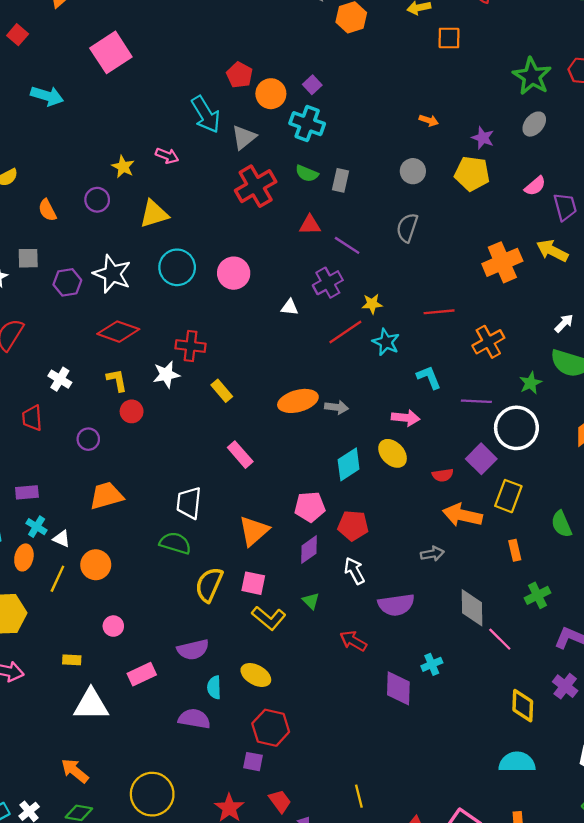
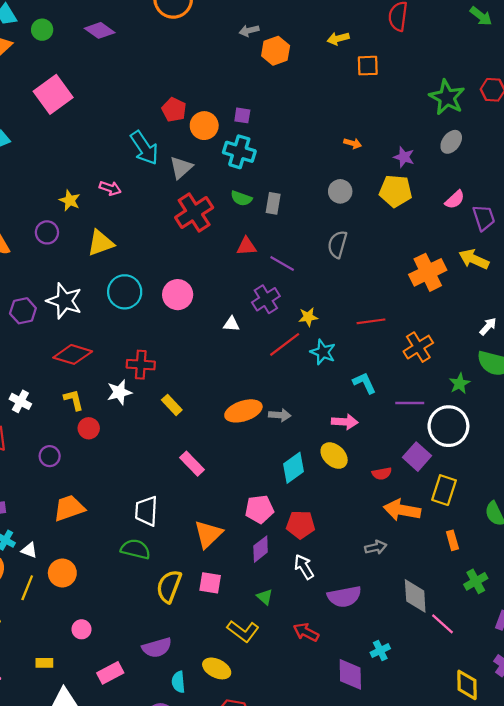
purple square: (312, 85) -> (242, 115), turned -35
yellow L-shape: (269, 618) -> (243, 631), moved

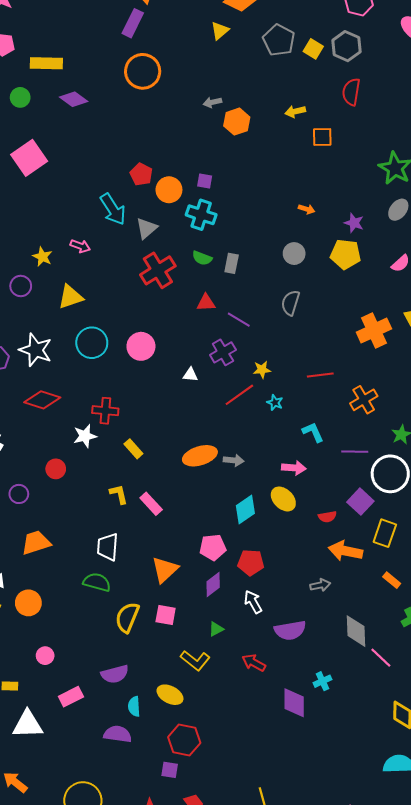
cyan star: (323, 352) -> (275, 403), size x0.7
yellow L-shape: (74, 400) -> (119, 494), moved
orange rectangle: (452, 540) -> (392, 580), turned -36
green triangle: (265, 597) -> (216, 629), turned 49

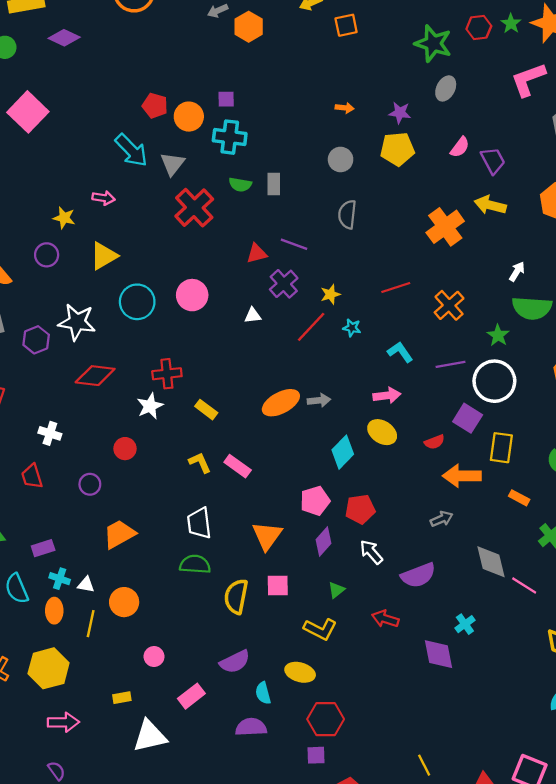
red triangle: (206, 303) -> (257, 253), moved

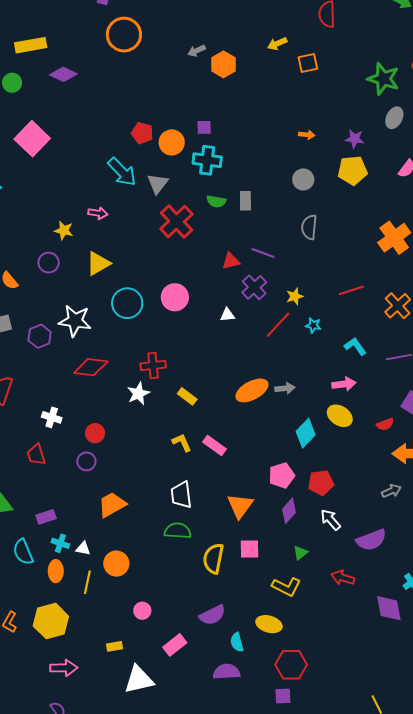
red circle: (125, 449) -> (95, 433), moved

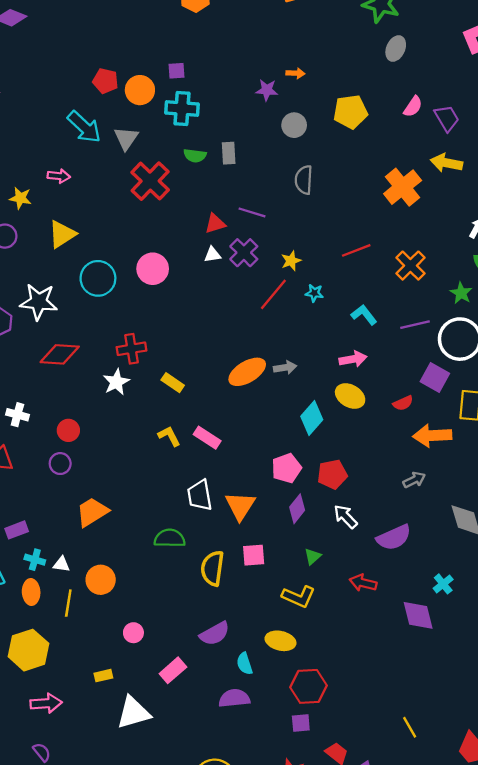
purple star: (355, 139) -> (267, 90), moved
white triangle: (227, 315) -> (212, 255), moved
white trapezoid: (181, 495) -> (200, 495), moved

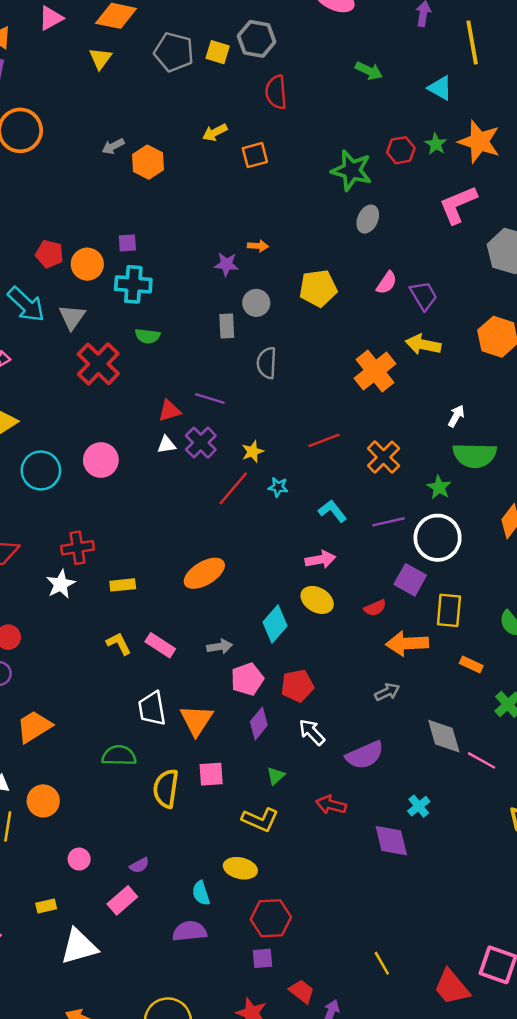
gray rectangle: (229, 153) -> (227, 326), moved
gray arrow: (285, 368) -> (220, 647), moved
yellow rectangle: (173, 383) -> (123, 585), turned -40
purple semicircle: (215, 634) -> (139, 865), moved, size x0.6

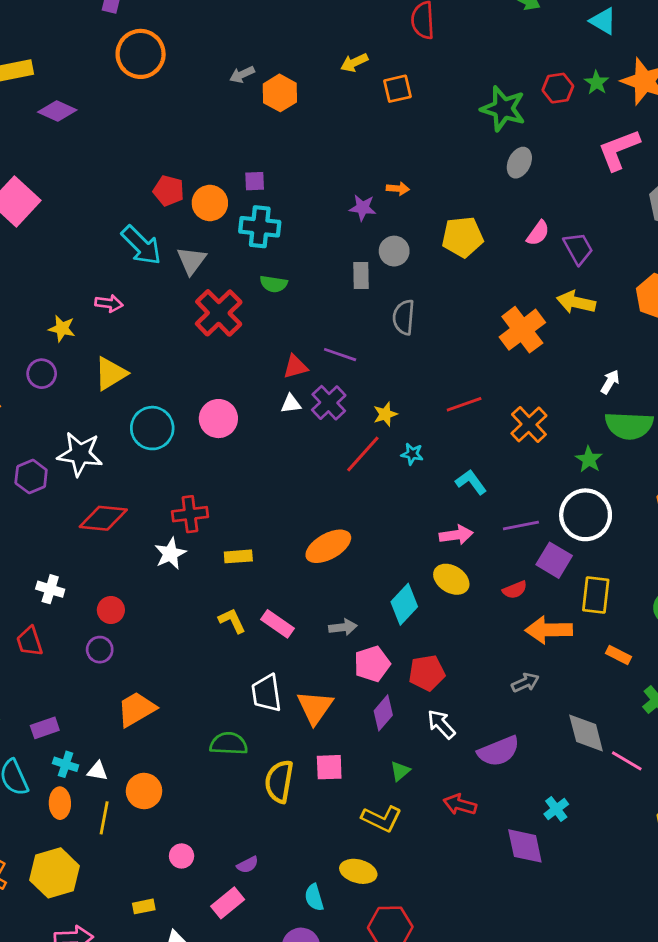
purple line: (388, 522) -> (521, 526), moved

